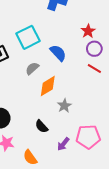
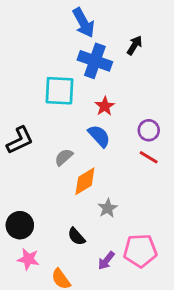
red star: (88, 31) -> (105, 106), moved
cyan square: (28, 37) -> (59, 91), moved, turned 30

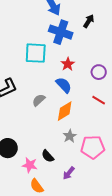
purple circle: (149, 130) -> (99, 72), moved
orange diamond: (85, 181) -> (65, 111), moved
pink pentagon: (140, 251) -> (93, 147), moved
pink star: (28, 259) -> (30, 165), moved

